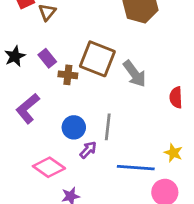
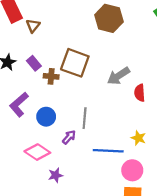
gray arrow: (135, 74) -> (118, 76), moved, turned 95
blue circle: (74, 127) -> (46, 117), moved

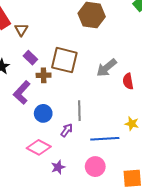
purple rectangle: (34, 63) -> (30, 58), moved
purple L-shape: (19, 104) -> (22, 93), moved
pink circle: (132, 170) -> (95, 167), moved

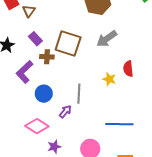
gray arrow: (107, 68) -> (107, 39), moved
yellow star: (132, 124) -> (109, 79), moved
blue line: (105, 139) -> (119, 124), moved

